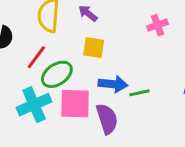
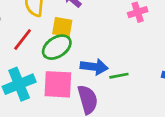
yellow square: (94, 48) -> (62, 27), moved
green ellipse: (57, 74) -> (57, 47), moved

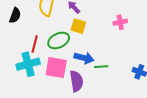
yellow square: (62, 27) -> (78, 26), moved
red line: (23, 39) -> (35, 44), moved, turned -30

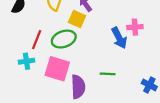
yellow square: (78, 26) -> (77, 19), moved
blue arrow: (84, 58) -> (119, 38), moved, turned 42
cyan cross: (28, 64) -> (27, 61), size x0.6

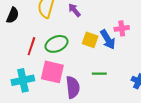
yellow square: (77, 19) -> (90, 40), moved
cyan cross: (27, 61) -> (23, 80), moved, size x1.5

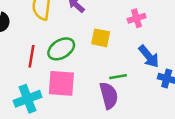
blue arrow: (108, 39) -> (149, 56), moved
purple semicircle: (73, 87) -> (109, 96), moved

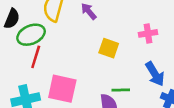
green ellipse: (61, 49) -> (31, 35), moved

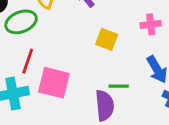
red line: (36, 57) -> (28, 61), moved

